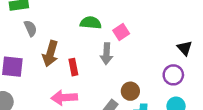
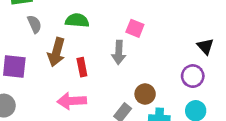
green semicircle: (91, 23) -> (77, 20), moved
pink square: (121, 32) -> (135, 28), turned -35

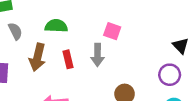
red rectangle: (82, 67) -> (68, 59), moved

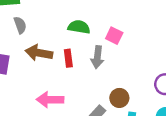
green semicircle: (56, 26) -> (79, 27), moved
brown arrow: (38, 57) -> (39, 53), turned 80

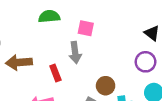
green semicircle: (79, 27) -> (49, 16), moved
red rectangle: (68, 58) -> (55, 73), moved

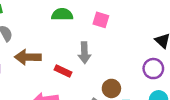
pink square: (86, 28) -> (101, 20), moved
red rectangle: (55, 73) -> (63, 71), turned -49

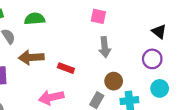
green semicircle: (62, 14) -> (35, 19), moved
gray arrow: (84, 53) -> (105, 47), moved

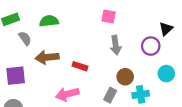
black triangle: (159, 32) -> (166, 29), turned 40
purple circle: (152, 59) -> (151, 46), moved
cyan circle: (160, 88) -> (166, 74), moved

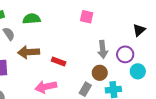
gray arrow: (116, 45) -> (103, 49), moved
purple circle: (151, 46) -> (125, 54), moved

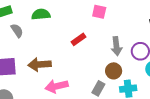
brown arrow: (29, 52) -> (40, 64), moved
red rectangle: (59, 61) -> (79, 39), moved, turned -56

